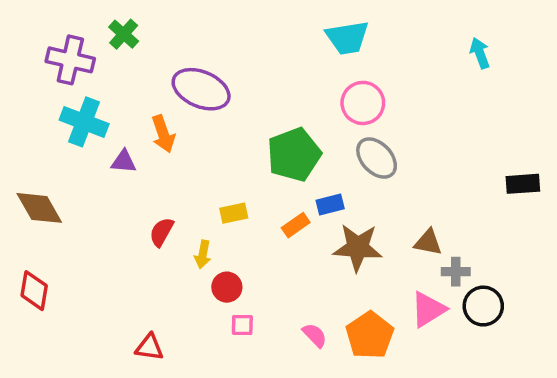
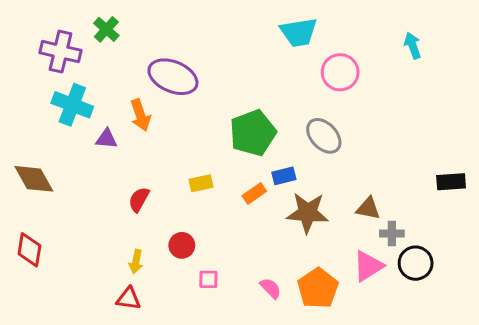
pink circle: (363, 103) -> (340, 72), moved
black rectangle: (523, 184) -> (451, 182), moved
yellow arrow: (203, 254) -> (136, 262), moved
red circle: (227, 287) -> (182, 245), moved

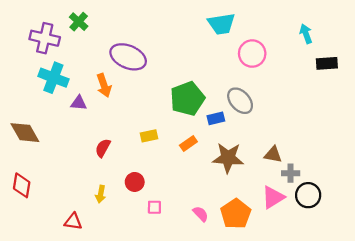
blue rectangle: (284, 176) -> (216, 118), moved
black rectangle: (451, 182) -> (327, 63), moved
red triangle: (129, 299) -> (73, 221), moved

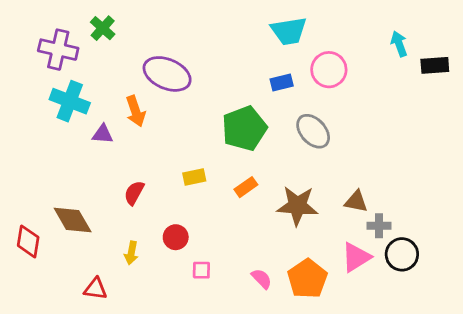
black rectangle: (327, 63) -> (435, 65), moved
blue rectangle: (216, 118) -> (282, 83), moved
brown diamond: (25, 133) -> (73, 220), moved

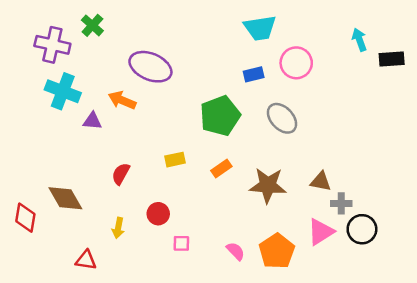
orange arrow: (136, 111) -> (122, 100), turned 132

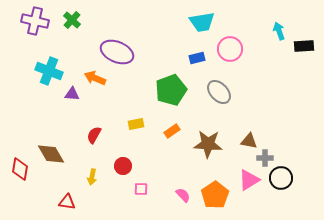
purple cross: (52, 45) -> (35, 21), moved

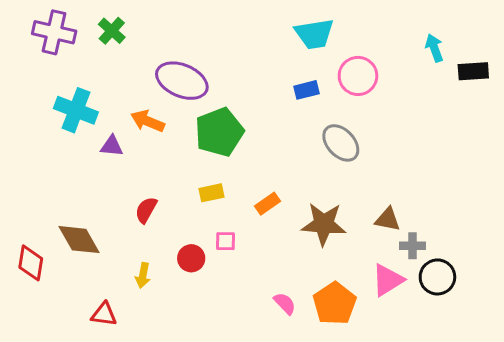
green pentagon: (171, 90) -> (219, 132), moved
pink square: (141, 189) -> (226, 241), moved

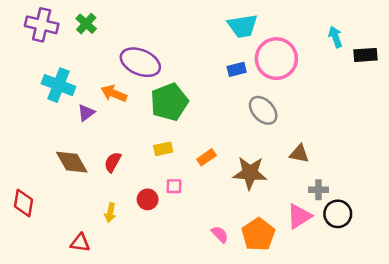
pink circle: (358, 76) -> (276, 59), size x1.4
purple triangle: (112, 146) -> (86, 113), turned -42
brown triangle: (388, 219) -> (299, 154), moved
brown diamond: (79, 240) -> (72, 162), moved

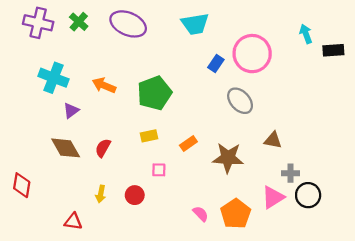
cyan trapezoid: (243, 26) -> (195, 24), moved
purple ellipse: (140, 62) -> (128, 24), moved
blue rectangle: (237, 69) -> (216, 63), turned -42
purple triangle: (86, 113) -> (71, 111), moved
red circle: (148, 199) -> (135, 195), moved

